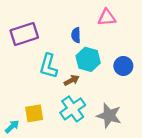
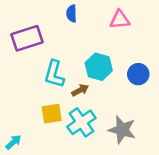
blue semicircle: (76, 35) -> (72, 14), moved
yellow square: (34, 113) -> (52, 114), moved

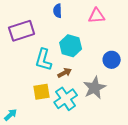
cyan hexagon: (99, 67) -> (71, 46), moved
gray star: (122, 130) -> (95, 88), moved, turned 30

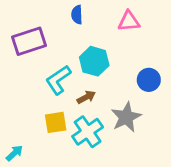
cyan L-shape: (44, 60) -> (58, 80), turned 40

